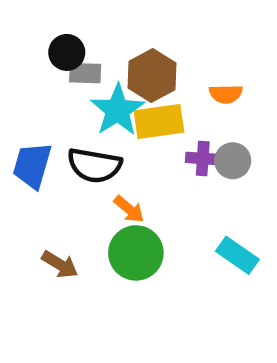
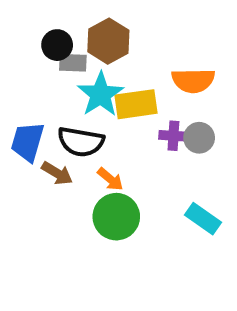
brown hexagon: (152, 75) -> (108, 41), moved
orange semicircle: (226, 94) -> (193, 81), size x1.5
brown arrow: (60, 264) -> (57, 173), moved

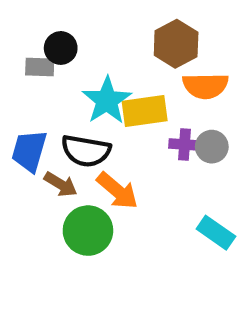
brown hexagon: (108, 41) -> (176, 44), moved
gray rectangle: (73, 63) -> (40, 67), moved
orange arrow: (110, 179) -> (117, 191), size x1.5
green circle: (116, 217) -> (88, 231), moved

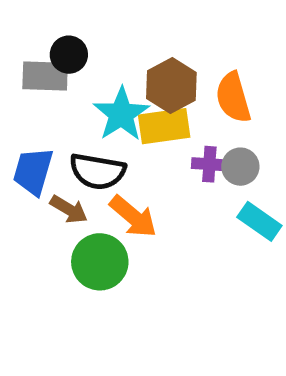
brown hexagon: (176, 44) -> (171, 86), moved
gray rectangle: (40, 67) -> (45, 76), size x1.4
orange semicircle: (205, 86) -> (233, 97), turned 75
cyan rectangle: (216, 233) -> (259, 221), moved

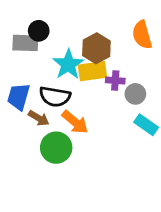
orange semicircle: (233, 97) -> (142, 35), moved
purple cross: (209, 164) -> (115, 80), moved

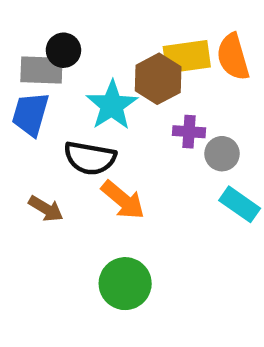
yellow rectangle: (92, 71) -> (187, 57), moved
blue trapezoid: (19, 97) -> (30, 114), moved
brown arrow: (39, 118) -> (46, 209), moved
green circle: (56, 148) -> (125, 284), moved

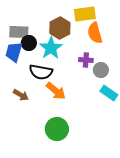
black circle: (63, 50) -> (29, 43), moved
yellow rectangle: (187, 57) -> (85, 14), moved
orange semicircle: (233, 57) -> (95, 33), moved
brown hexagon: (158, 79) -> (60, 28), moved

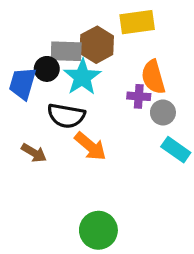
gray rectangle: (19, 32) -> (66, 51), moved
orange semicircle: (95, 33) -> (153, 77), moved
green circle: (57, 129) -> (98, 230), moved

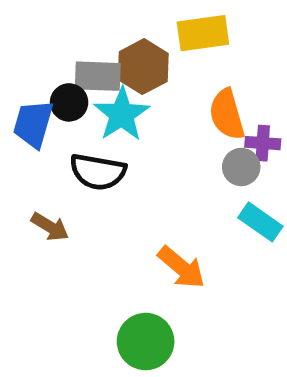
purple cross: (139, 96) -> (263, 143), moved
orange arrow: (90, 146) -> (181, 267), moved

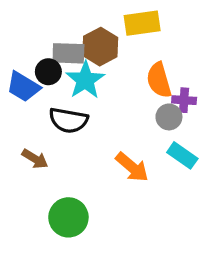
blue trapezoid: (33, 124) -> (23, 87), turned -75
orange arrow: (181, 267) -> (132, 167), moved
green circle: (146, 342) -> (68, 217), moved

